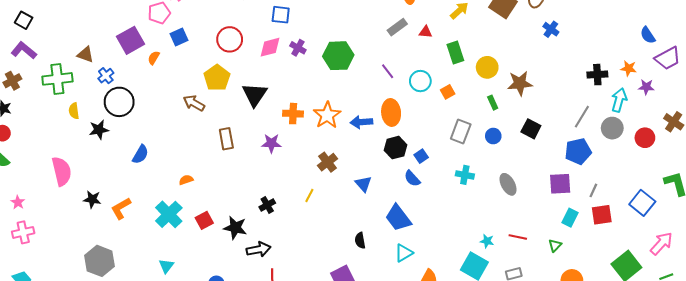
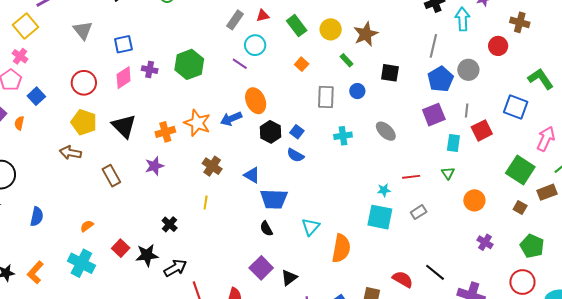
cyan circle: (420, 81) -> (255, 45), moved
gray circle: (612, 128) -> (468, 70), moved
blue trapezoid: (398, 218) -> (274, 199), moved, turned -32
red square: (204, 220) -> (121, 248), moved

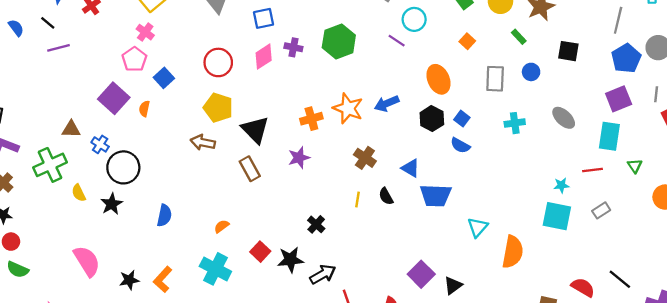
orange ellipse: (256, 101) -> (438, 79), moved
black triangle: (124, 126) -> (255, 130), moved
cyan rectangle: (453, 143) -> (609, 136), moved, size x1.4
black semicircle: (266, 229) -> (386, 196), moved

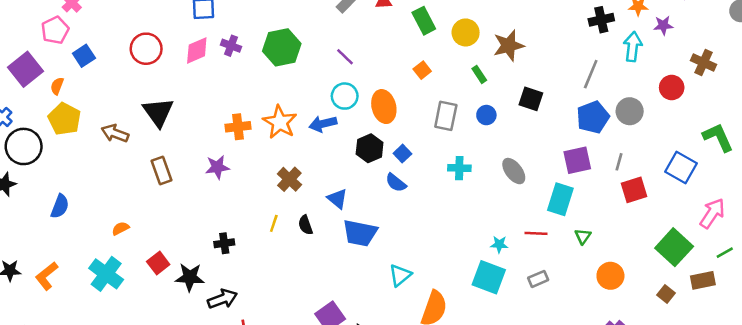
cyan circle: (414, 19) -> (345, 96), moved
yellow pentagon: (218, 108) -> (64, 119), moved
black triangle: (255, 130) -> (158, 112), moved
black cross: (316, 224) -> (224, 243), turned 30

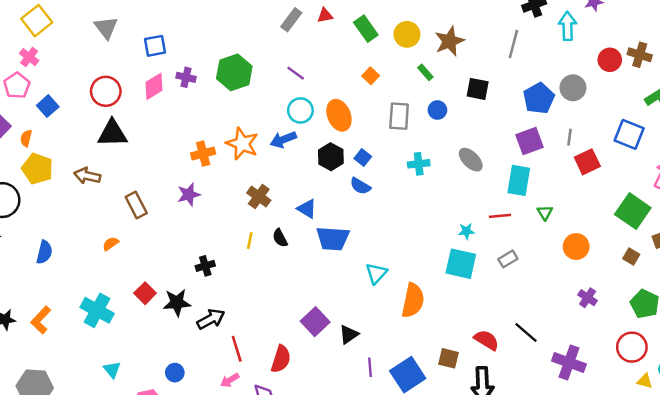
brown cross: (704, 62) -> (640, 55), moved
gray line: (591, 74) -> (513, 44), moved
black triangle: (158, 112) -> (112, 133), moved, turned -48
orange semicircle: (120, 228) -> (111, 244), moved

